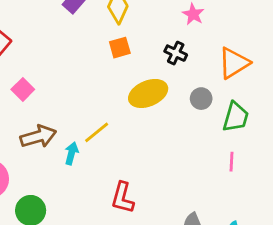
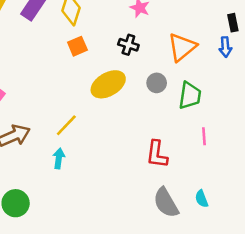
cyan arrow: (72, 153) -> (59, 158), moved
pink line: (232, 162) -> (204, 136), moved
red L-shape: (123, 198) -> (157, 154), moved

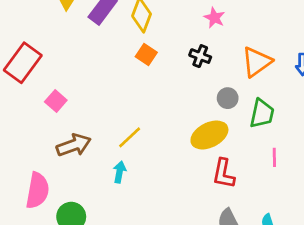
orange square: (77, 46) -> (146, 55), turned -36
yellow ellipse: (108, 84) -> (209, 135), moved

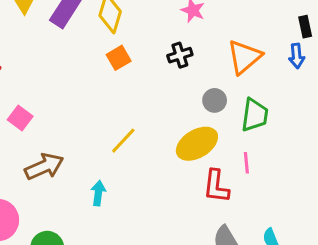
orange square: (146, 55) -> (119, 58), turned 30
black cross: (200, 56) -> (180, 55), turned -35
yellow line: (130, 137) -> (123, 141), moved
pink line: (274, 157) -> (246, 163), moved

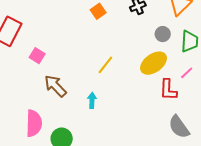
pink line: (246, 163) -> (187, 73), turned 56
brown arrow: (44, 167) -> (55, 86), turned -105

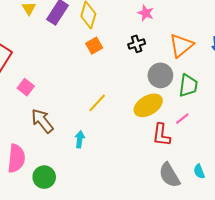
gray circle: (163, 34) -> (160, 75), size x1.5

